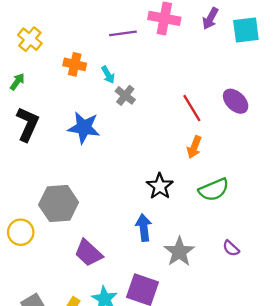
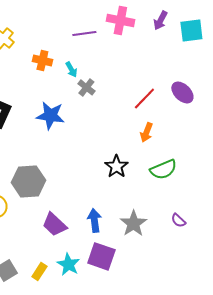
red line: (192, 108) -> (144, 98), turned 75
blue arrow: (144, 228) -> (94, 220), moved

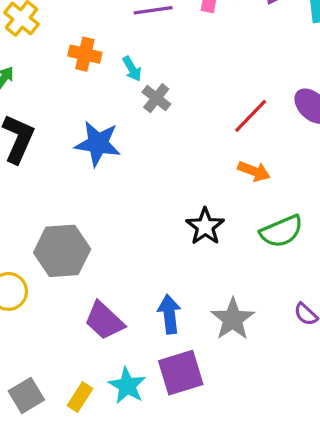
orange arrow: (146, 132) -> (254, 171), turned -90
purple square: (101, 256) -> (181, 373), turned -36

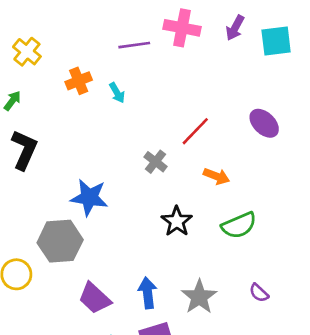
orange cross: (85, 54) -> (79, 81), turned -35
gray cross: (156, 98) -> (155, 162), moved
red line: (251, 116) -> (195, 131), moved
blue star: (98, 144) -> (89, 197), moved

